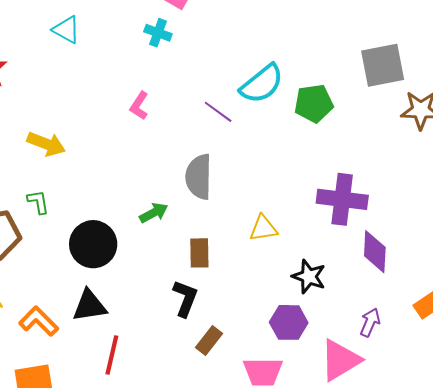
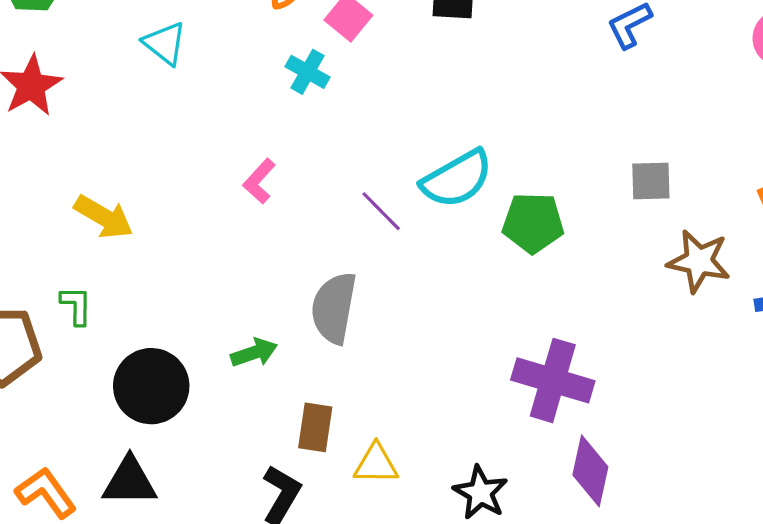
gray square: (383, 65) -> (651, 181), size x0.6
yellow triangle: (263, 228) -> (376, 464), moved

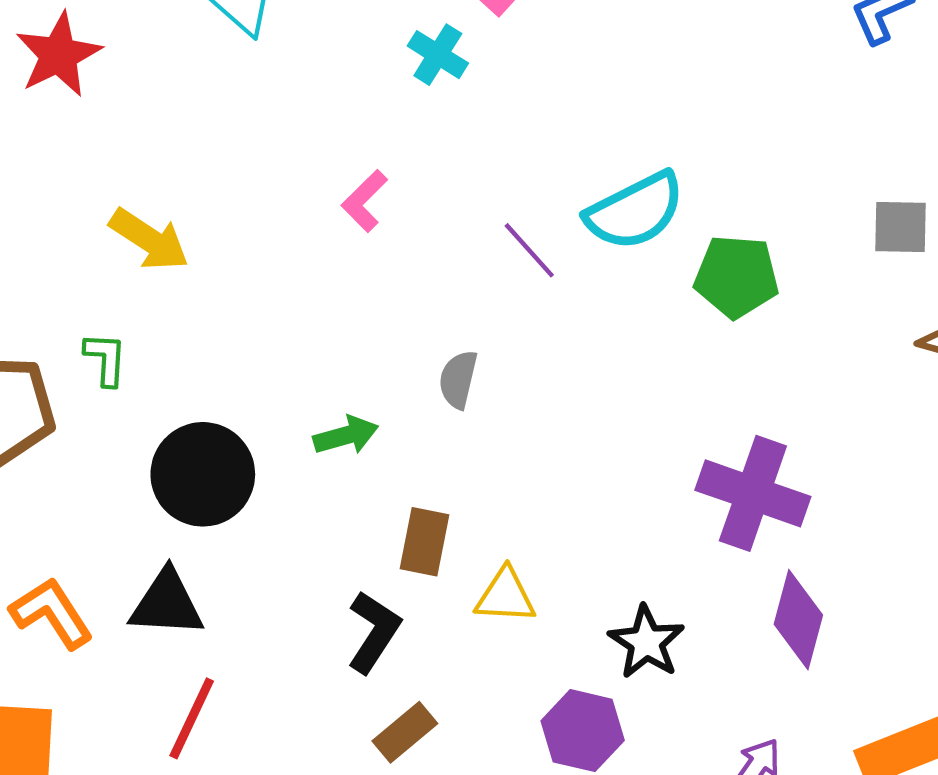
gray semicircle: (334, 308) -> (458, 379), size x0.6

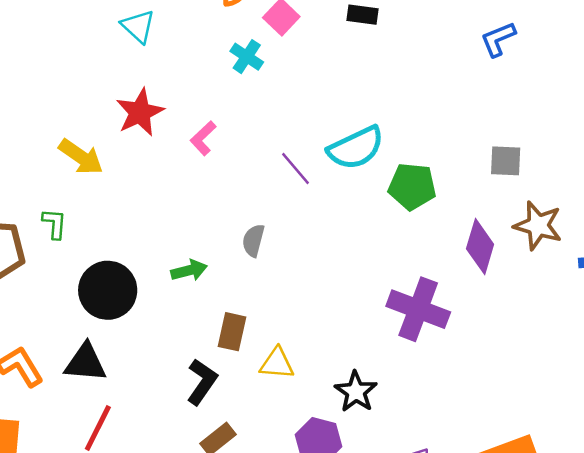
red star: (58, 55) -> (140, 112), moved
purple diamond: (798, 620) -> (480, 246), moved

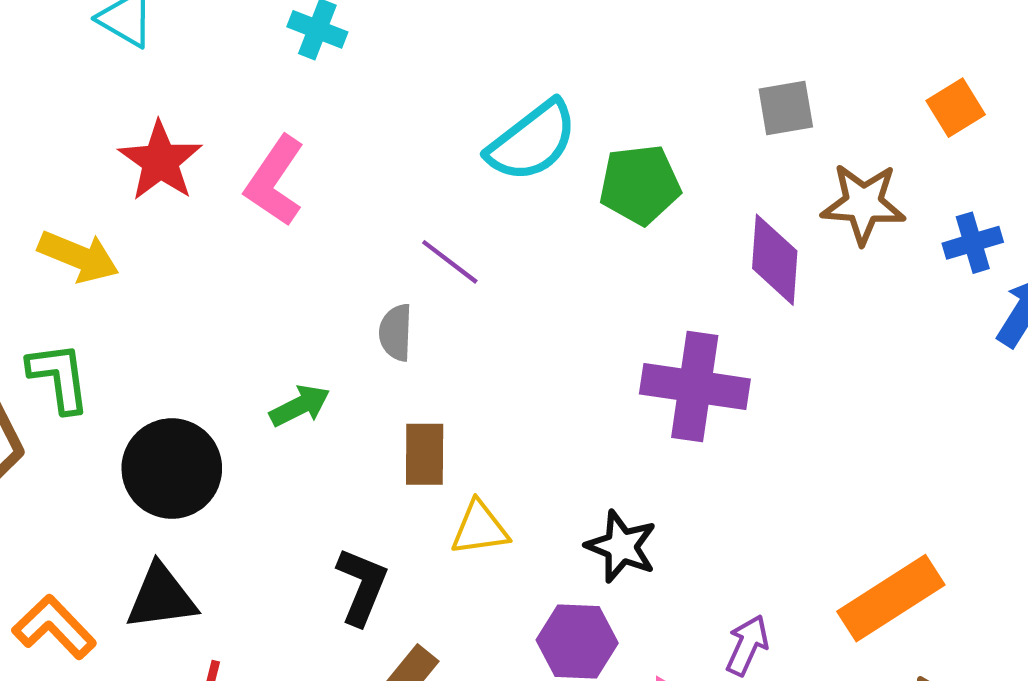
pink L-shape: (203, 138) -> (275, 181), size x1.5
purple line: (295, 169) -> (450, 262), moved
green L-shape: (54, 224) -> (59, 377), size x1.4
brown rectangle: (232, 332) -> (425, 454), moved

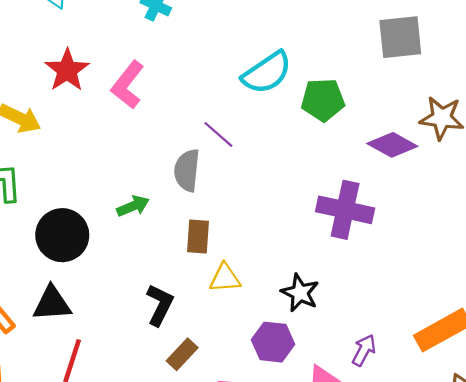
gray square: (786, 108) -> (400, 37), moved, size x1.5
purple diamond: (775, 260) -> (392, 145), turned -69
gray semicircle: (396, 332) -> (187, 170), size x1.4

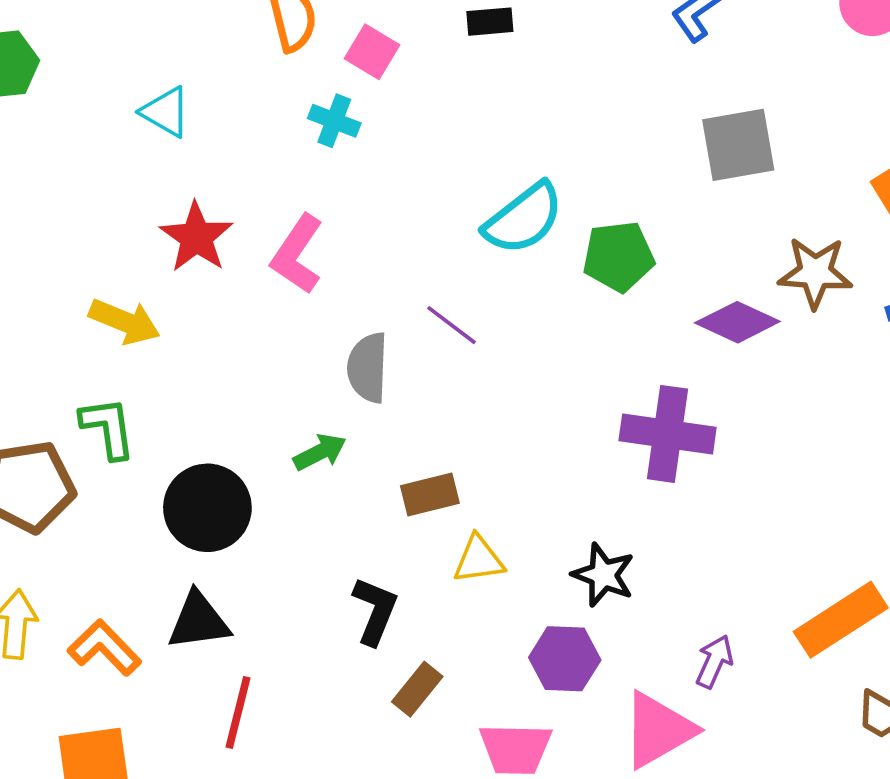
gray semicircle: (187, 170) -> (368, 368), moved
brown rectangle: (198, 236) -> (430, 494), turned 76

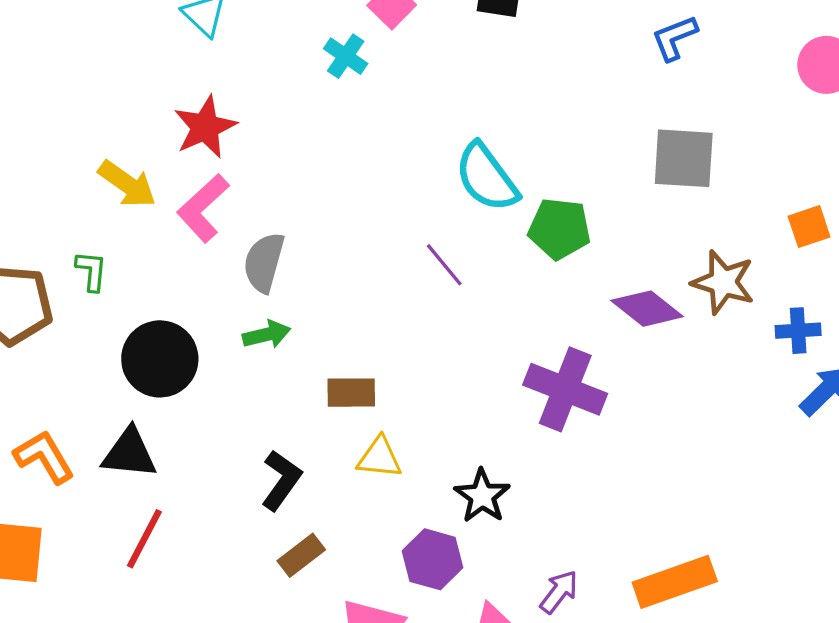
cyan semicircle: (524, 219) -> (487, 177), turned 78
pink L-shape: (297, 254) -> (203, 208), moved
purple line: (452, 325) -> (444, 265), moved
gray semicircle: (368, 368) -> (264, 262), moved
green L-shape: (108, 428) -> (91, 271), size x0.7

